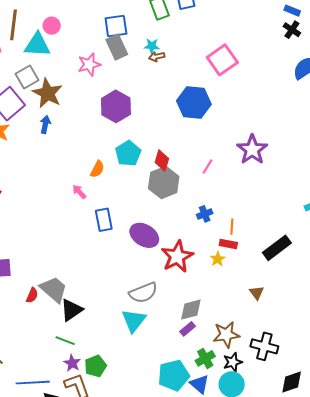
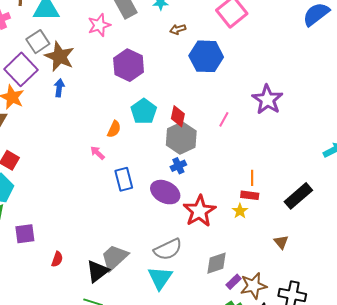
brown arrow: (157, 57) -> (178, 29), moved
blue cross: (205, 214) -> (178, 166), moved
gray trapezoid: (54, 289) -> (115, 257), moved, turned -80
purple rectangle: (188, 329) -> (234, 282), moved

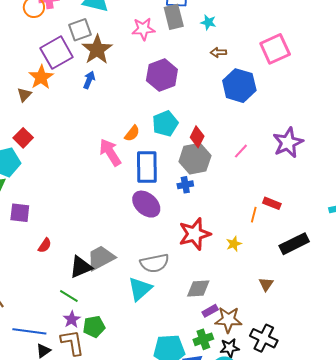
pink arrow: (97, 153) -> (110, 152), size x1.8
blue rectangle: (124, 179) -> (147, 167), moved, size x1.4
purple ellipse: (165, 192) -> (146, 204), moved
red rectangle: (250, 195) -> (272, 203), moved

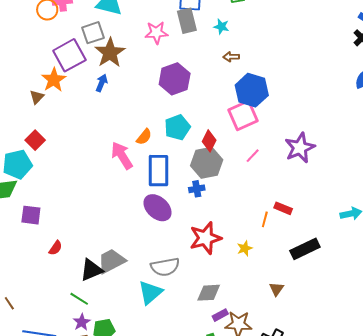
pink square: (275, 49) -> (243, 115), moved

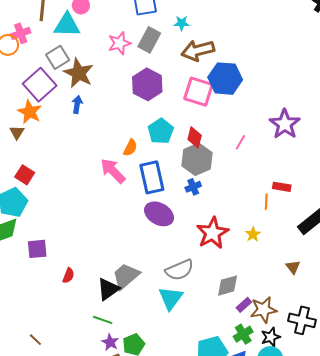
gray rectangle: (187, 21) -> (149, 40), moved, turned 55
brown arrow: (231, 57) -> (198, 50), size x2.0
pink square: (243, 115) -> (198, 92), moved, turned -36

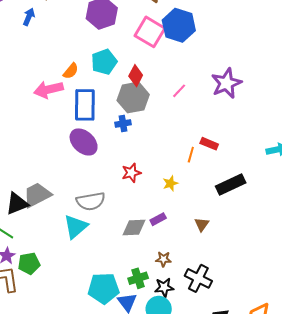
pink arrow: (113, 171) -> (48, 90), turned -72
red star: (213, 233) -> (131, 173), size x0.6
purple rectangle: (244, 305) -> (158, 219), moved
brown star: (264, 310) -> (163, 259), size x0.6

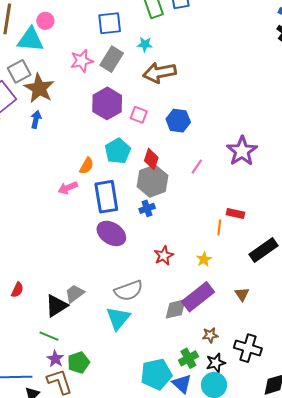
blue hexagon: (179, 25) -> (178, 121), moved, size x0.7
pink square: (150, 32) -> (139, 115), moved, size x0.6
pink arrow: (48, 90) -> (68, 188), size x0.7
gray trapezoid: (37, 195) -> (75, 294), size x0.7
purple rectangle: (158, 219) -> (198, 297), size x2.0

